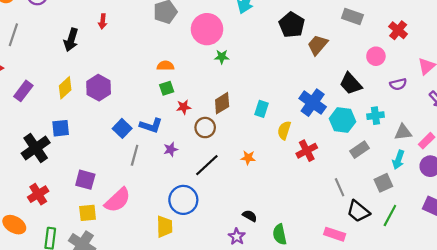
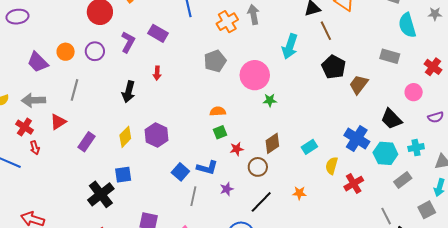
cyan rectangle: (261, 109) -> (309, 147), turned 42

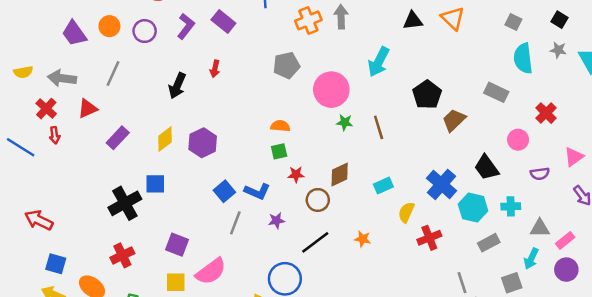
brown line: (326, 31) -> (379, 127), moved

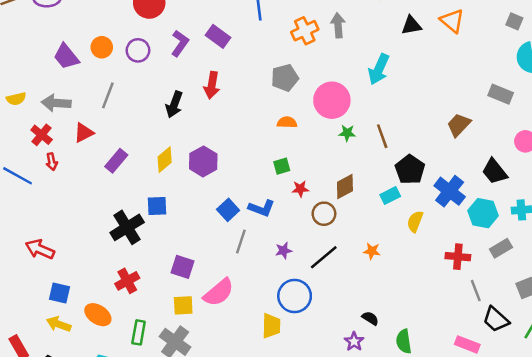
red arrow: (215, 69) -> (212, 85), size x1.5
black pentagon: (427, 95) -> (410, 170), moved
orange semicircle: (280, 126) -> (287, 122), moved
purple star: (277, 221) -> (284, 251), moved
red cross: (429, 238) -> (458, 257), moved, turned 30

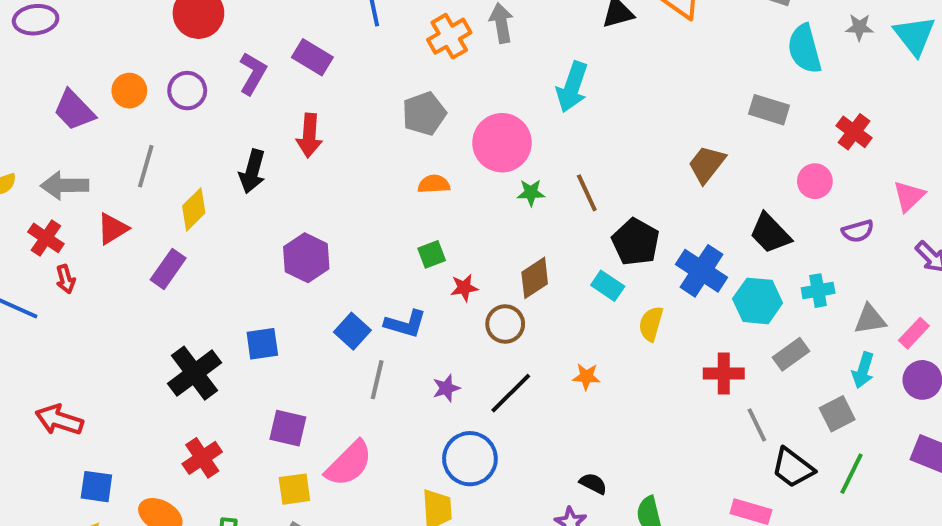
yellow diamond: (165, 160) -> (194, 209), moved
cyan rectangle: (390, 195) -> (608, 286), turned 66
blue square: (157, 206) -> (262, 344), moved

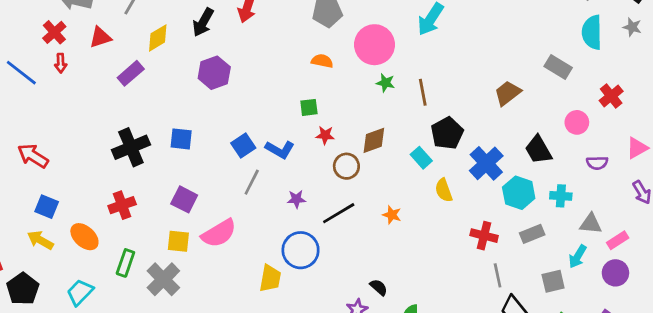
purple hexagon: (306, 258) -> (214, 73), moved
yellow semicircle: (651, 324) -> (444, 190), turned -50

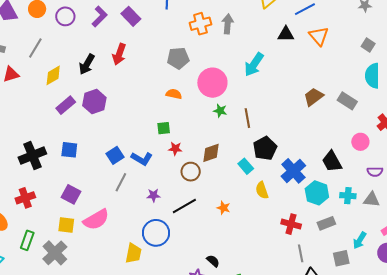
purple rectangle: (131, 73) -> (66, 105), moved
brown trapezoid: (507, 93) -> (313, 97), moved
gray triangle: (591, 224) -> (372, 200), moved

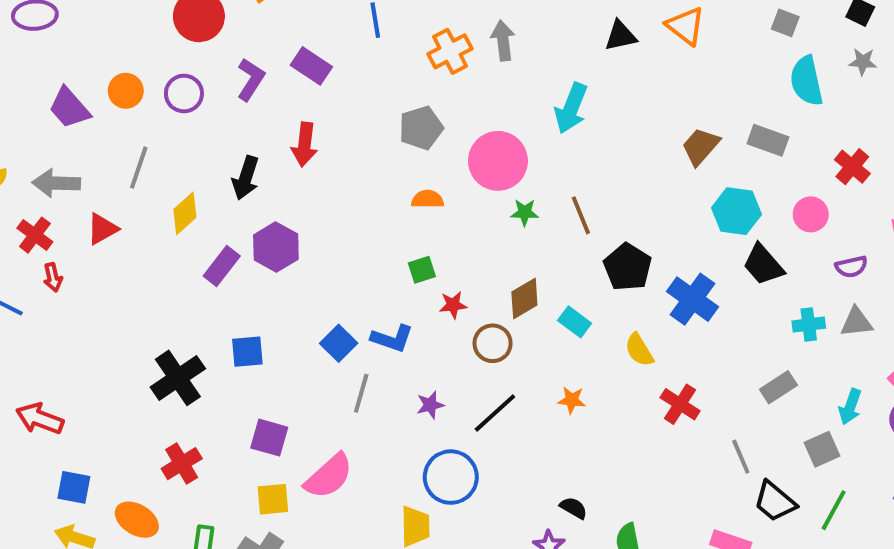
cyan rectangle: (246, 166) -> (575, 322), moved
cyan hexagon: (317, 193) -> (736, 211), moved
red cross: (291, 224) -> (680, 404), moved, turned 30

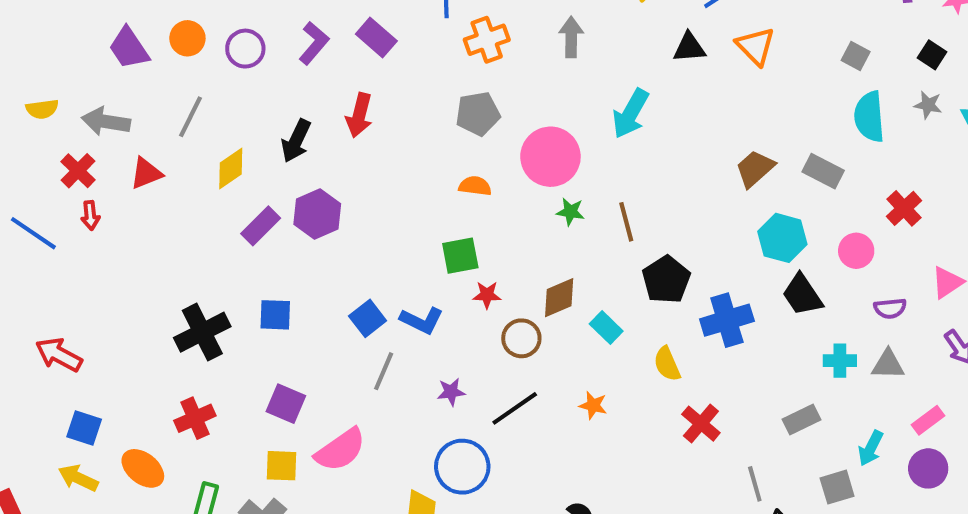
orange cross: (450, 51) -> (487, 40), moved
green square: (422, 270) -> (460, 256), size x1.4
blue cross: (692, 299) -> (727, 320), turned 30

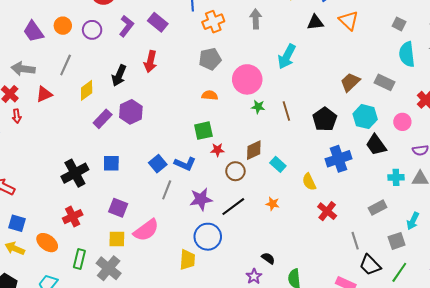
black pentagon: (666, 280) -> (325, 119), moved
purple star: (451, 392) -> (201, 199), size x1.6

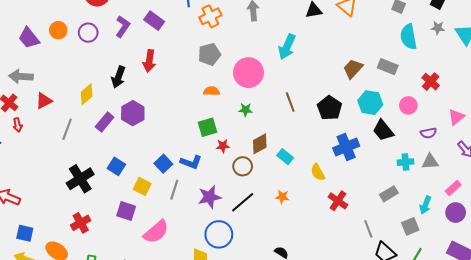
gray line: (66, 65) -> (67, 129), moved
green star: (258, 107) -> (245, 110), moved
blue square: (111, 163) -> (116, 166), turned 36
yellow square: (117, 239) -> (142, 186), moved, turned 30

